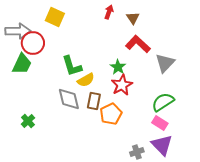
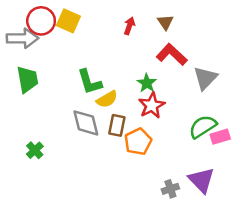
red arrow: (109, 12) -> (129, 26), moved
red circle: (33, 43) -> (41, 21), moved
green trapezoid: (22, 64) -> (27, 79), turned -35
pink rectangle: (160, 123) -> (220, 137), moved, turned -49

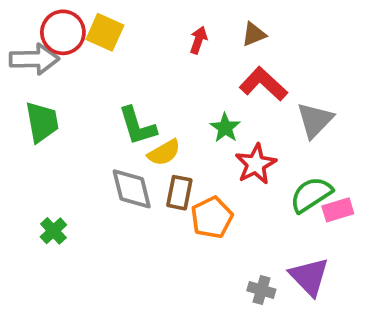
brown triangle: (165, 22) -> (254, 34), turned 42
red star: (152, 105) -> (256, 164), moved
gray cross: (170, 189) -> (261, 290), turned 35

